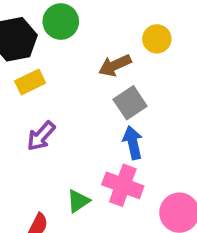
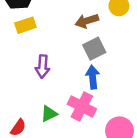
purple arrow: (41, 136) -> (43, 66), moved, turned -45

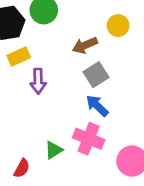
purple arrow: (43, 66) -> (38, 81), moved
blue arrow: (93, 77) -> (97, 106), turned -35

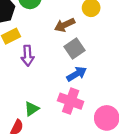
blue arrow: (97, 106) -> (77, 74), turned 108
green triangle: (54, 150) -> (32, 109), moved

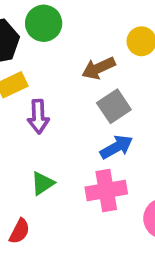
pink cross: (71, 101) -> (106, 190), turned -30
green triangle: (32, 109) -> (43, 183), moved

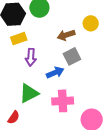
blue arrow: (116, 147) -> (55, 73), moved
green triangle: (43, 183) -> (29, 93), size x1.5

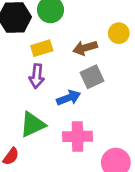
yellow rectangle: (19, 39) -> (42, 48), moved

